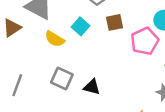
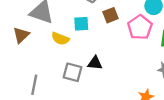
cyan square: (80, 26) -> (81, 24), turned -35
black triangle: (92, 87) -> (95, 63), moved

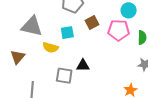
pink pentagon: (140, 27) -> (119, 30), turned -30
brown triangle: (21, 35) -> (18, 57), moved

